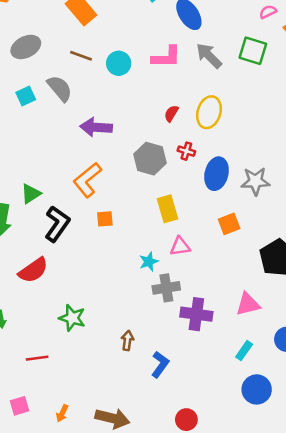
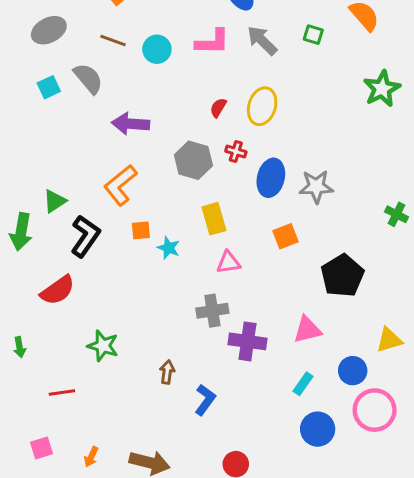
green square: (253, 51) -> (313, 35), size x0.6
cyan star: (149, 262) -> (169, 248), moved, turned -30

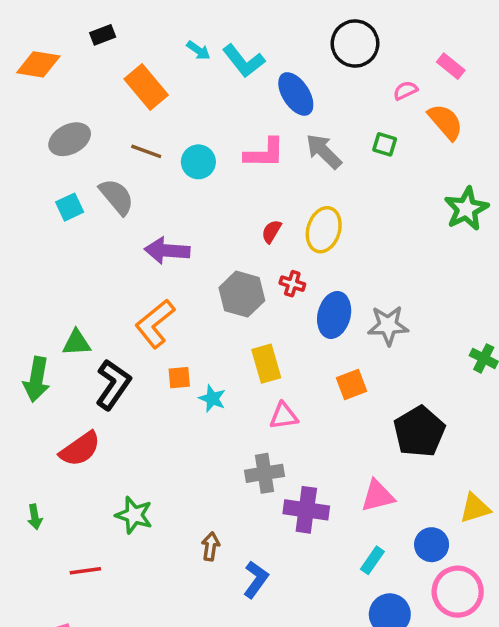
green triangle: (55, 201) -> (77, 343), turned 30

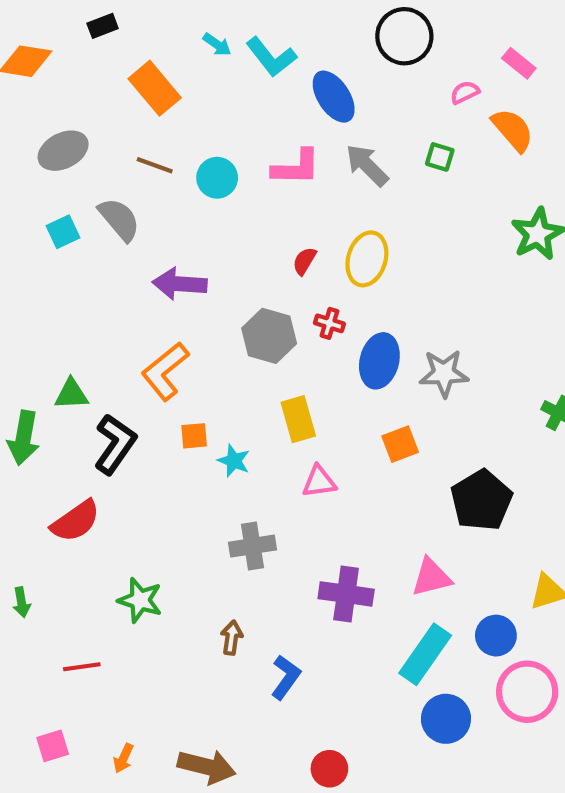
gray cross: (264, 473) -> (252, 546), moved
cyan rectangle: (372, 560) -> (425, 654), size x1.8

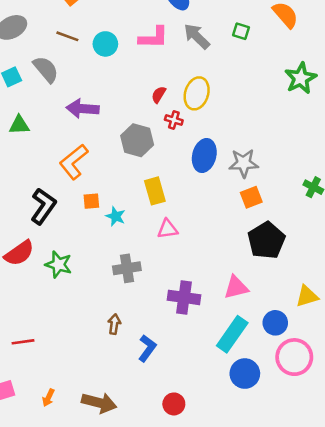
red cross: (329, 323) -> (174, 120), moved
green triangle: (71, 394) -> (19, 125), moved
orange square: (400, 444) -> (251, 197), moved
green star: (140, 600) -> (58, 265), moved

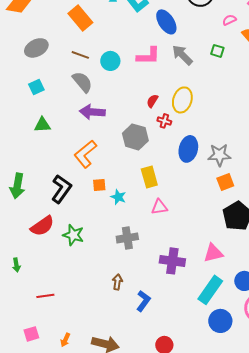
gray semicircle: (46, 69) -> (82, 82), moved

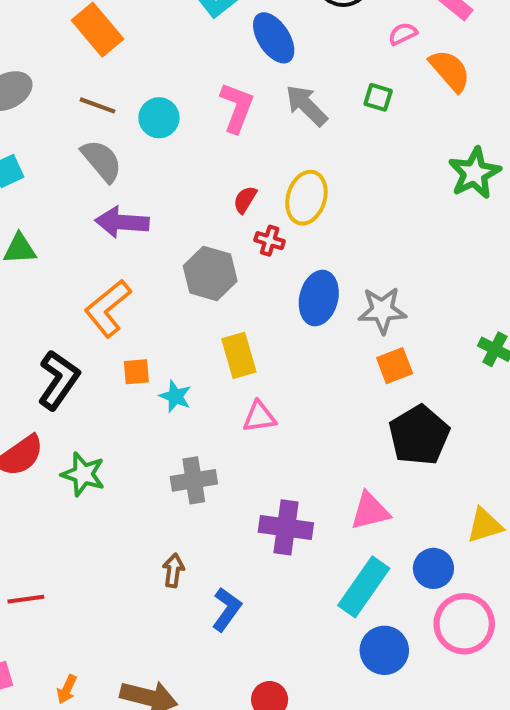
pink L-shape: (148, 56) -> (237, 108), turned -70

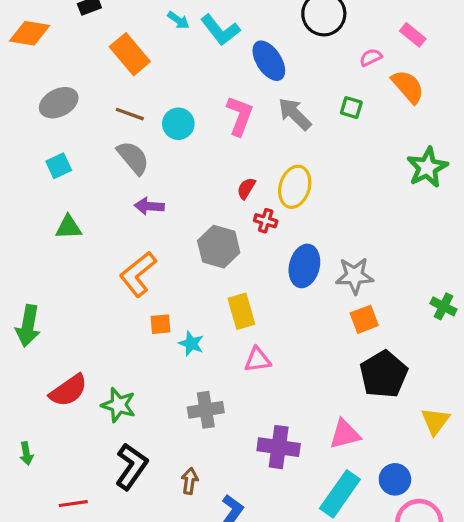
purple arrow: (122, 222) -> (149, 206), size x0.7
black L-shape: (59, 380) -> (131, 466), moved
yellow triangle: (485, 525) -> (435, 421), moved, turned -36

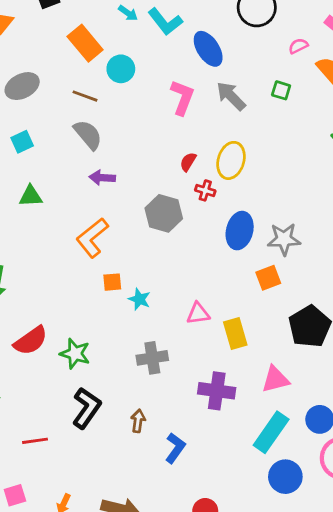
cyan circle: (178, 124) -> (121, 69), moved
yellow rectangle: (241, 311) -> (235, 334), moved
orange square: (364, 319) -> (268, 278), moved

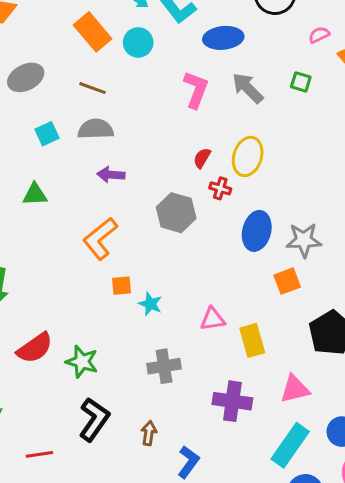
blue ellipse: (208, 49) -> (223, 38), turned -63
cyan circle: (121, 69) -> (138, 42), moved
gray semicircle: (88, 135) -> (96, 129), turned -52
cyan square: (22, 142) -> (47, 134), moved

